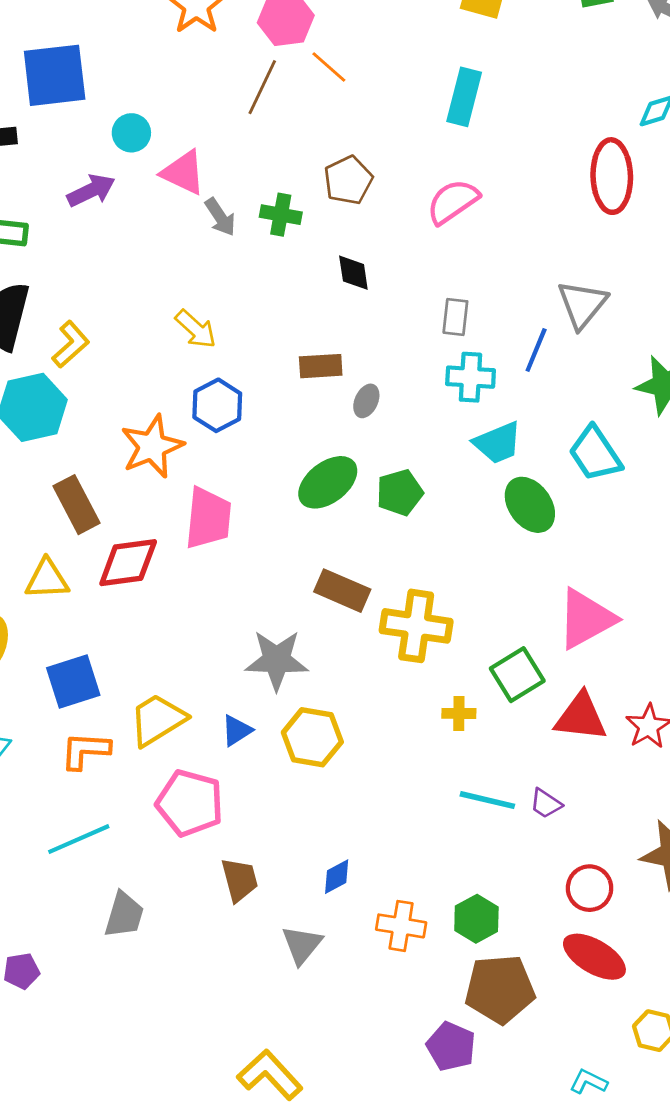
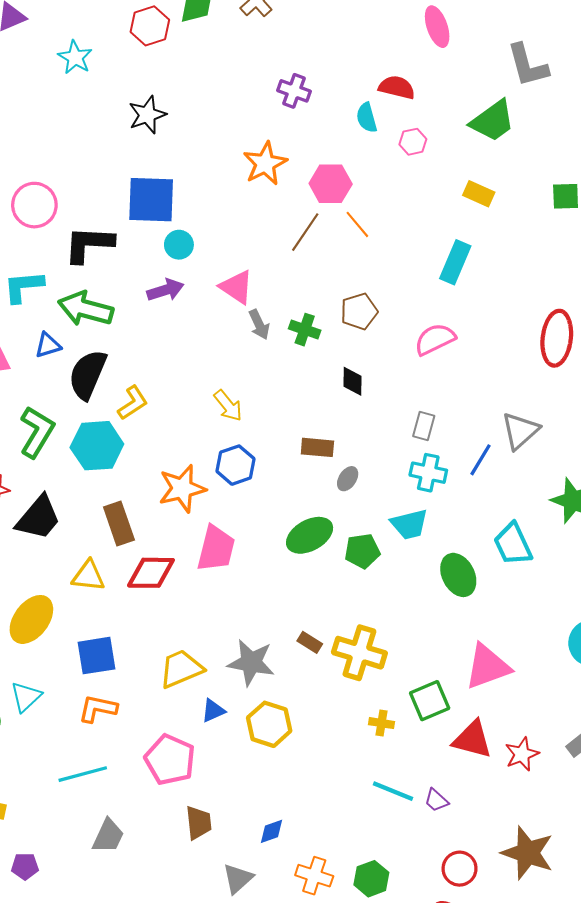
cyan circle: (131, 133) -> (179, 245), moved
cyan trapezoid: (498, 443) -> (409, 524), moved
brown rectangle: (342, 591) -> (310, 642), moved, size x0.6
yellow trapezoid: (157, 720) -> (181, 669), moved

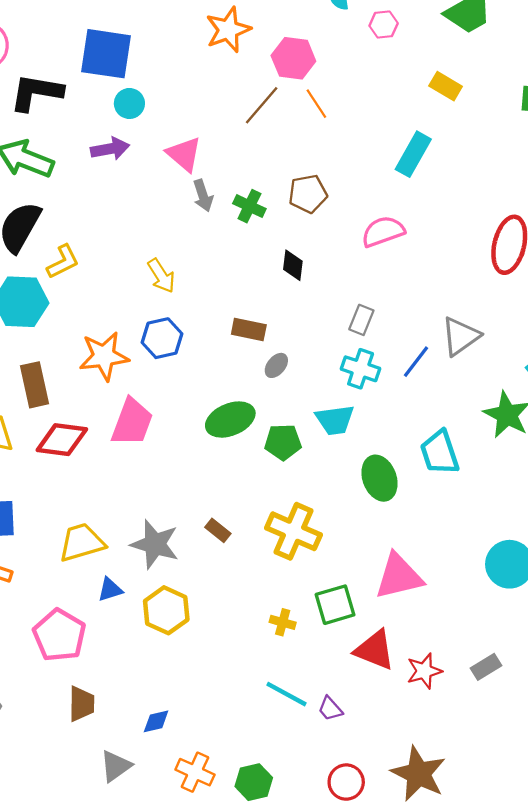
yellow cross: (359, 653) -> (293, 531), moved

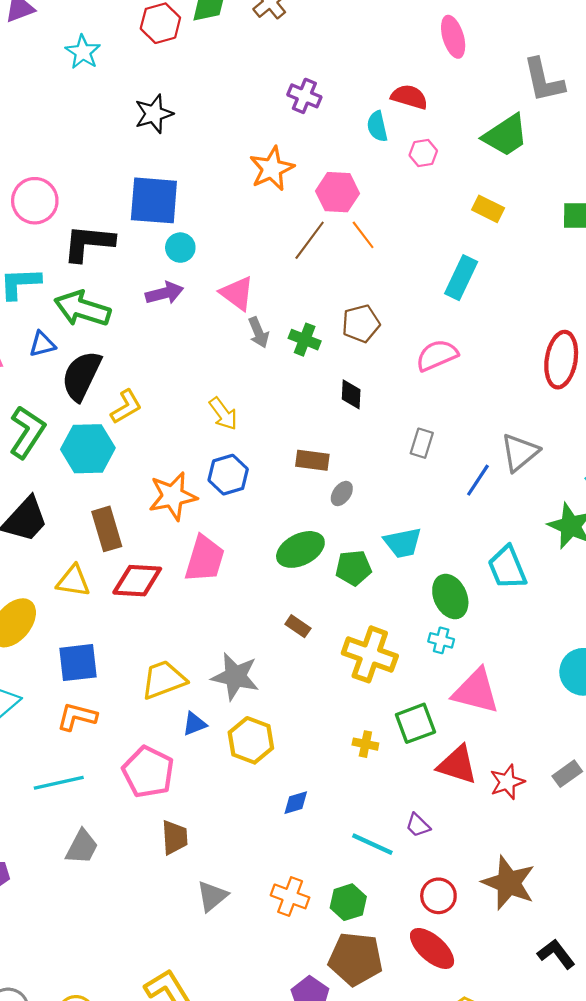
cyan cross: (361, 369) -> (441, 640), moved, size x0.7
brown rectangle: (218, 530) -> (298, 626), moved
pink triangle: (399, 576) -> (476, 691), turned 32
cyan line: (287, 694) -> (372, 844), moved
blue diamond: (156, 721) -> (296, 803), moved

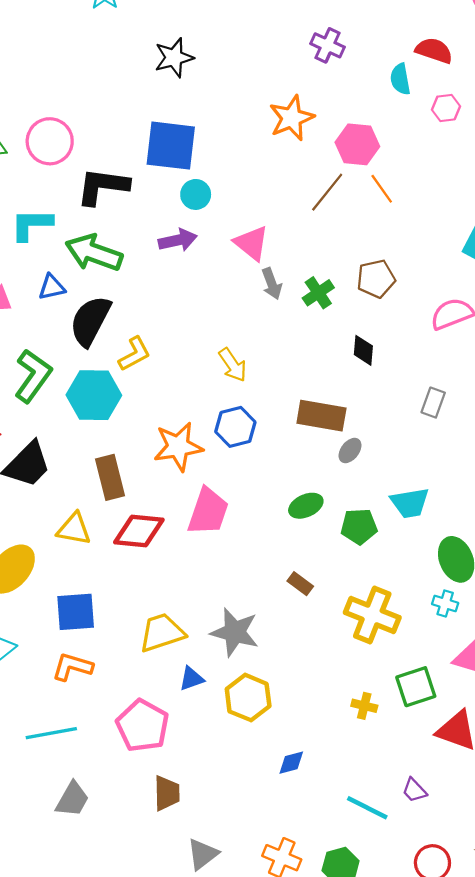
green cross: (305, 340) -> (318, 293), turned 32
brown rectangle: (312, 460) -> (321, 416), size x1.4
green ellipse: (300, 549) -> (306, 506), size x0.7

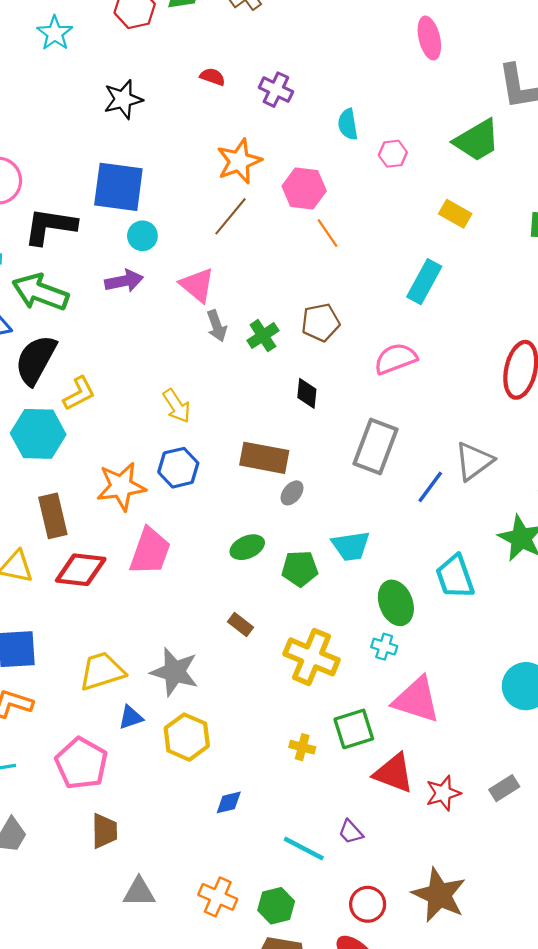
red semicircle: (434, 50) -> (213, 77), moved, size x0.7
brown line: (327, 192) -> (231, 216), moved
gray rectangle: (433, 403) -> (375, 446), size x1.8
gray triangle: (203, 854) -> (139, 892), turned 36

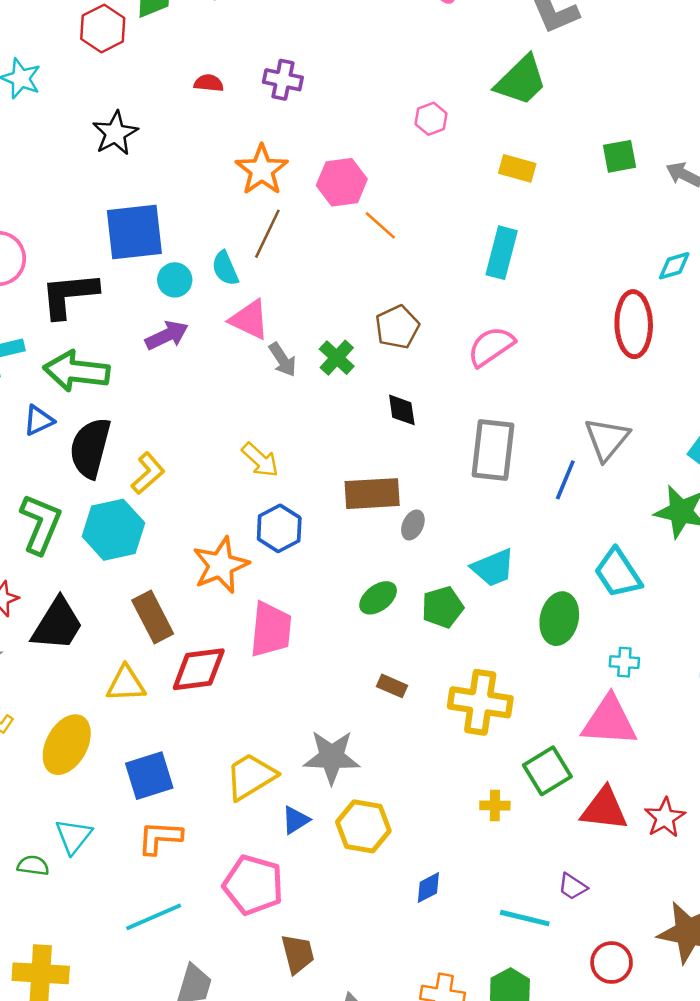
cyan semicircle: (348, 124) -> (225, 268), moved
green ellipse: (396, 603) -> (559, 619), turned 48
cyan cross: (384, 647) -> (624, 662), moved

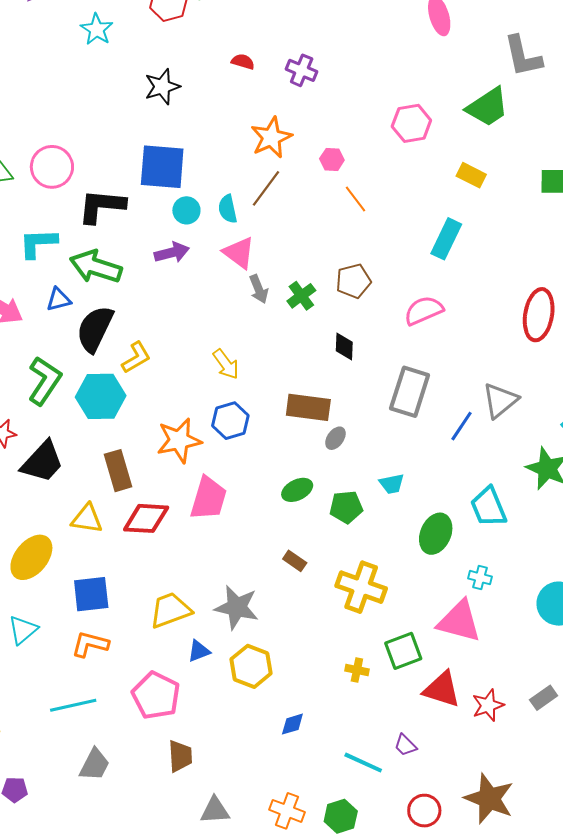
pink hexagon: (431, 119) -> (411, 123), size x1.5
pink hexagon: (342, 182) -> (332, 159), size x0.6
cyan trapezoid: (493, 568) -> (392, 484), size x0.7

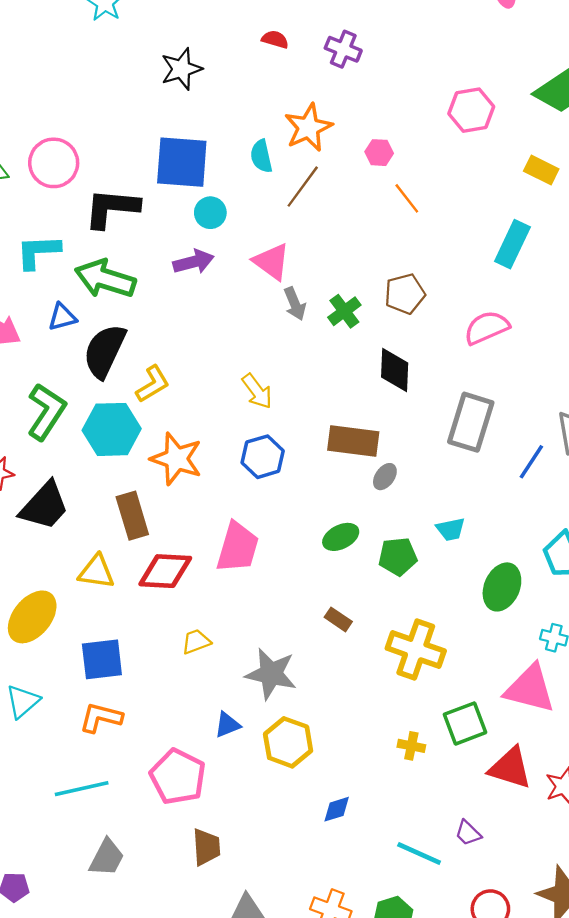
cyan semicircle: (228, 209) -> (261, 156), moved
black diamond: (344, 347) -> (395, 370), size x1.4
orange star: (179, 440) -> (176, 459), moved, turned 30
yellow trapezoid: (170, 610) -> (196, 642), moved, size x0.6

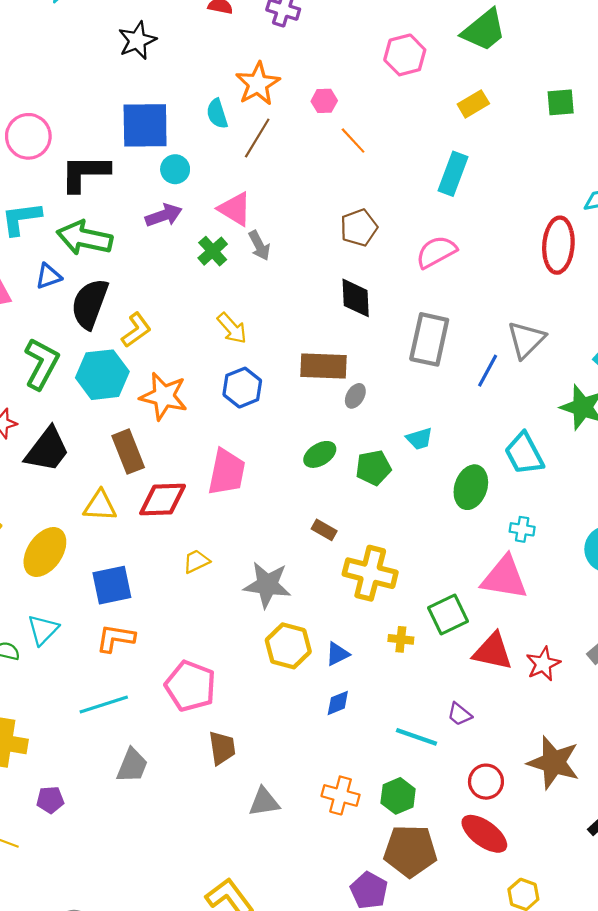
yellow rectangle: (541, 170) -> (473, 104), turned -52
green cross: (344, 311) -> (213, 251), moved
yellow cross: (416, 650) -> (370, 573), moved
blue triangle: (227, 725) -> (337, 654), moved

